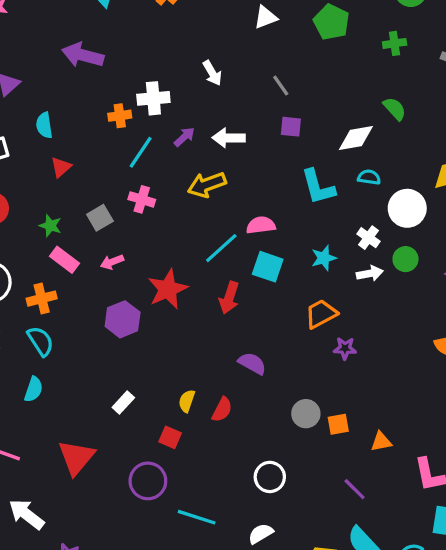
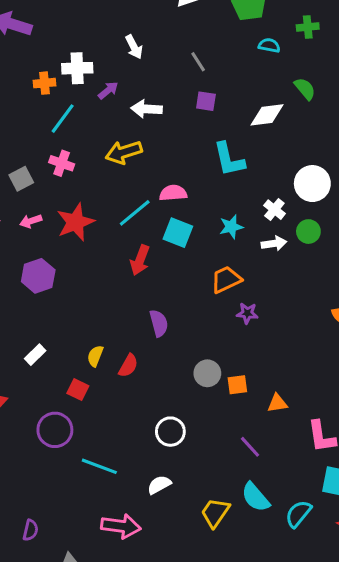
purple arrow: (184, 137) -> (108, 90), moved
cyan semicircle: (369, 177) -> (269, 45), moved
red star: (168, 289) -> (75, 222), moved
purple semicircle: (252, 363) -> (159, 323), turned 44

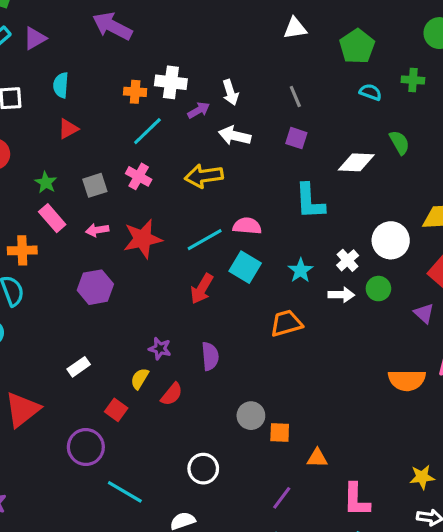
white arrow: (134, 47) -> (230, 92), moved
cyan star: (231, 227) -> (300, 270), turned -30
purple star: (247, 313) -> (160, 349), moved
purple line: (250, 447) -> (282, 498), turned 70

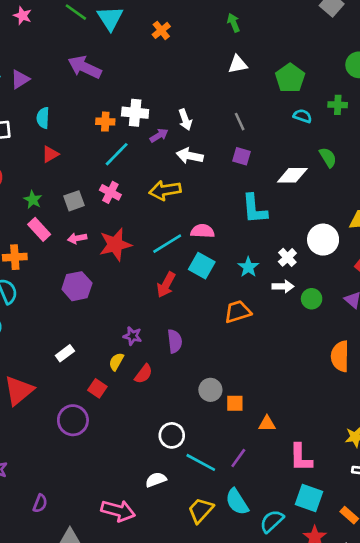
green circle: (378, 289) -> (312, 299), moved
orange semicircle: (407, 380) -> (340, 356), turned 92
cyan line: (125, 492) -> (201, 462), moved

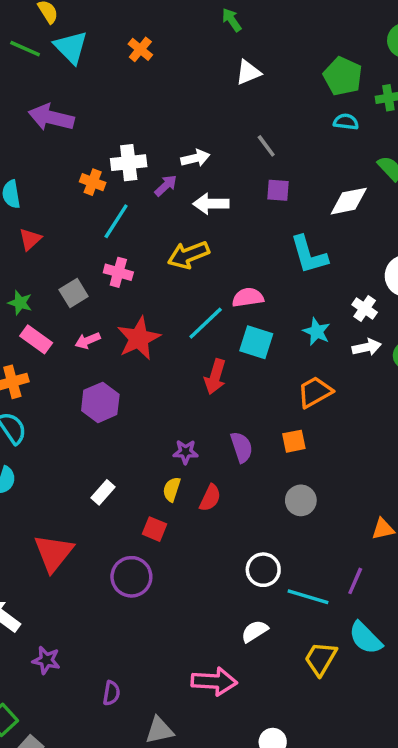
green pentagon: (290, 78) -> (343, 76), moved
white arrow: (185, 120) -> (195, 158), turned -72
orange cross: (105, 122) -> (93, 182), turned 30
orange square: (235, 403) -> (294, 441), moved

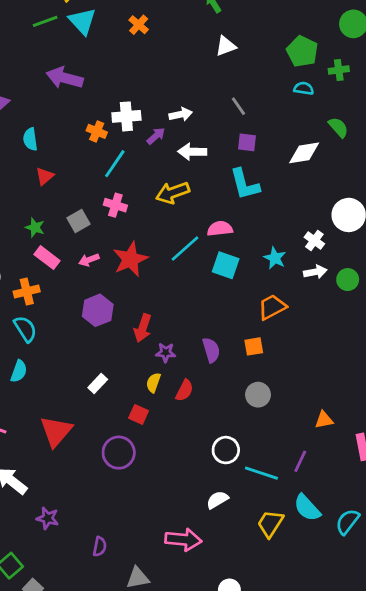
green line: (25, 49) -> (45, 21), turned -45
cyan L-shape: (309, 255) -> (245, 184), moved
red arrow: (215, 377) -> (143, 328), moved

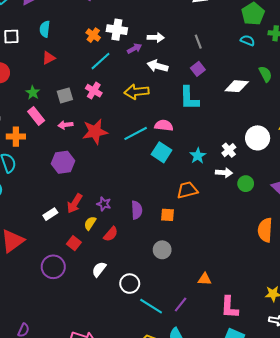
purple square: (247, 142) -> (198, 69), turned 32
red arrow: (143, 328) -> (75, 203), moved
white semicircle: (217, 500) -> (99, 269), moved, turned -35

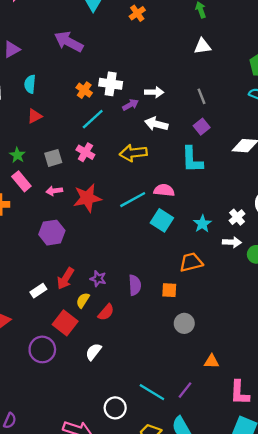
red square: (74, 243) -> (65, 323), size x1.5
gray circle: (162, 250) -> (184, 323), moved
white circle: (130, 284) -> (115, 408), moved

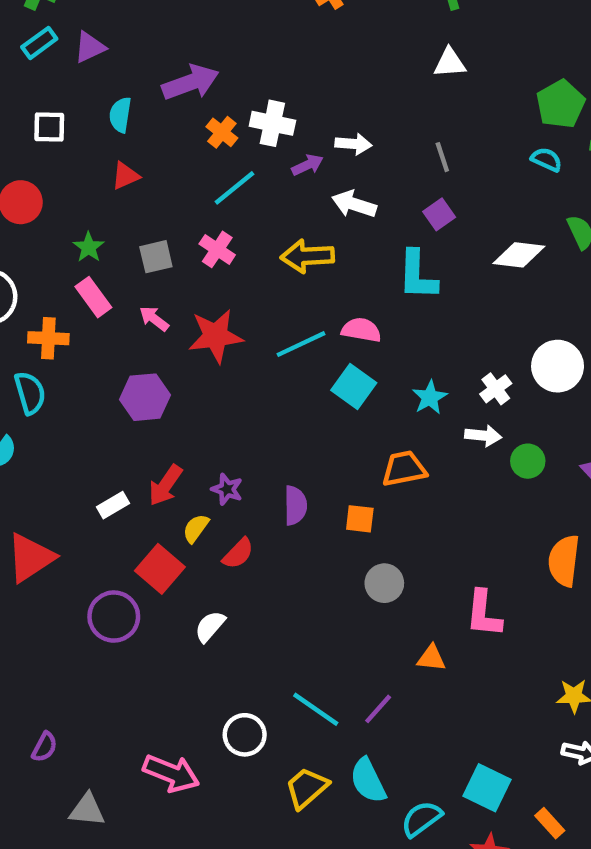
purple arrow: (69, 42) -> (190, 82), moved, turned 128
pink arrow: (54, 191) -> (154, 319), turned 42
pink L-shape: (240, 393) -> (484, 614), moved

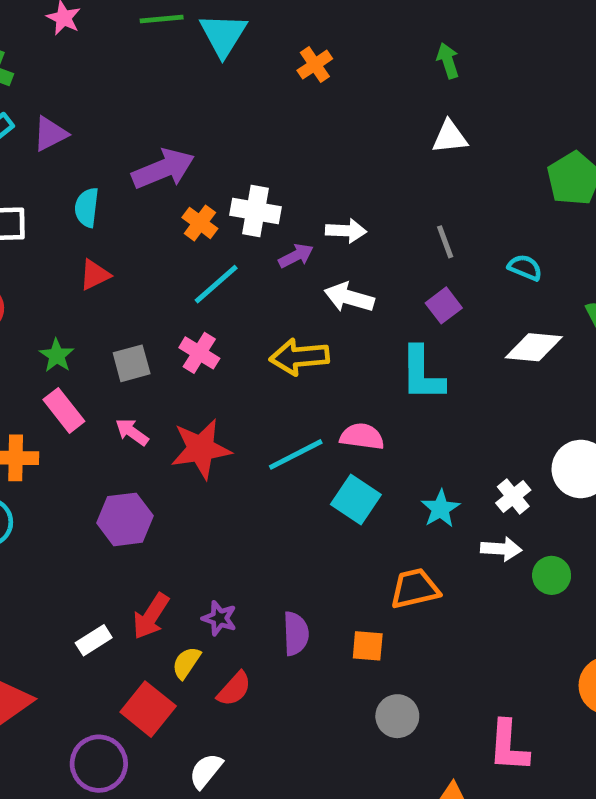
cyan semicircle: (546, 159) -> (525, 268), moved

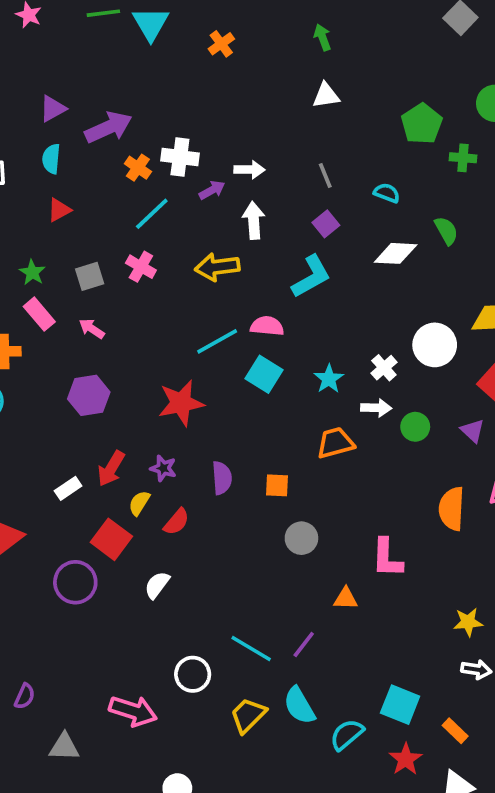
purple triangle: (50, 134) -> (53, 109), moved
white arrow: (349, 297) -> (254, 220), turned 72
cyan L-shape: (422, 374) -> (311, 277), turned -117
red star: (201, 449) -> (181, 403), moved
orange trapezoid: (415, 589) -> (335, 443), moved

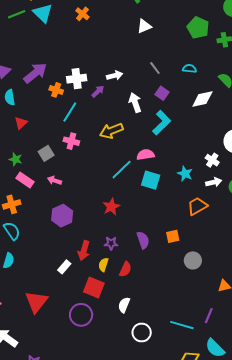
white arrow: (254, 220) -> (135, 103), moved
red star: (181, 403) -> (111, 207), size x0.7
white circle: (193, 674) -> (142, 332), moved

